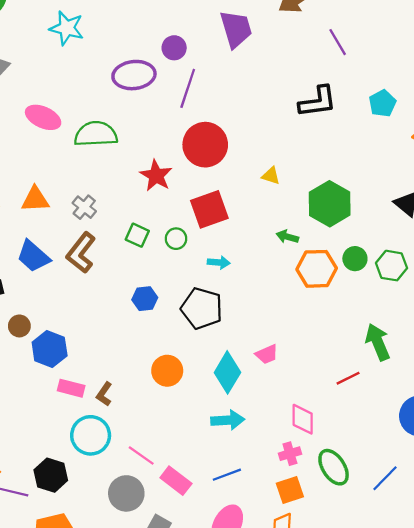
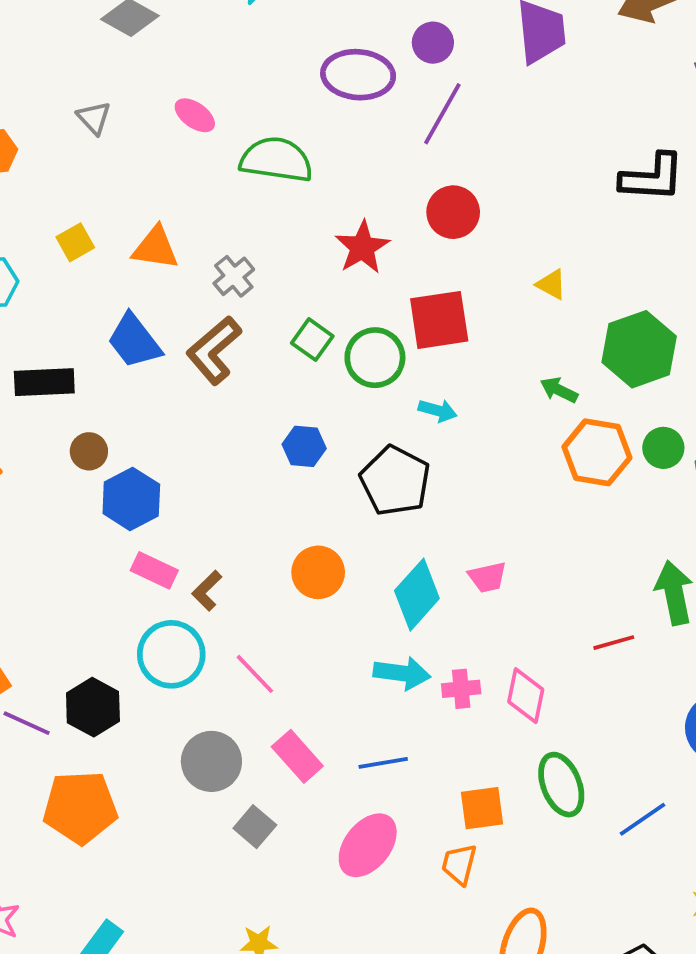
pink ellipse: (43, 117) -> (195, 115), size x0.7
red circle: (205, 145) -> (453, 212), size x0.7
green circle: (176, 239) -> (375, 358), size x1.6
pink cross: (290, 454) -> (461, 689), moved
pink line: (141, 456) -> (255, 674), moved

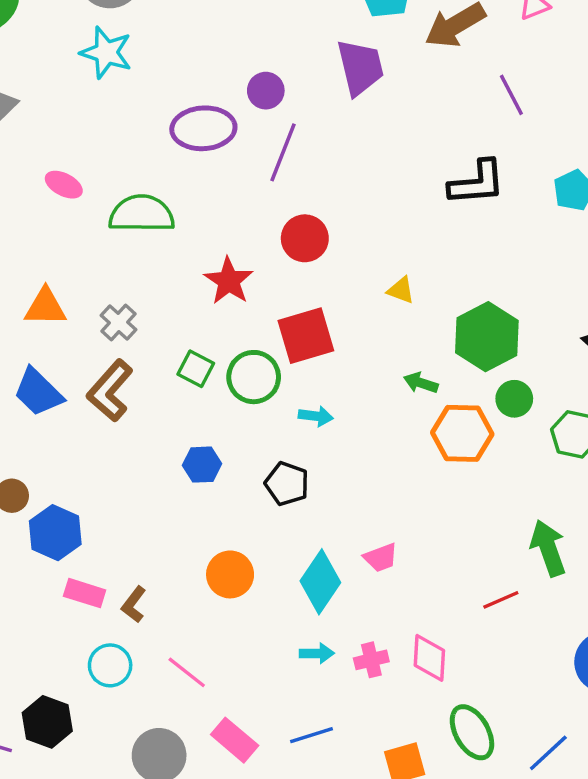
green circle: (663, 448) -> (514, 399), moved
black pentagon: (395, 481) -> (287, 484), size x0.7
cyan circle: (171, 654) -> (110, 665), size x0.7
cyan arrow: (402, 673) -> (317, 653), size x0.7

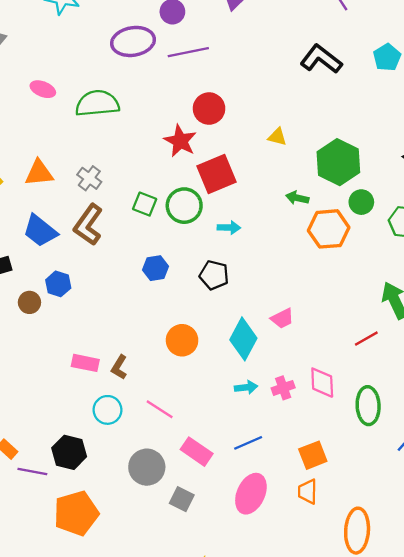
purple line: (283, 152) -> (188, 52), turned 63
black L-shape: (477, 183) -> (321, 59), turned -132
red star: (229, 281) -> (180, 141), moved
blue hexagon: (55, 533) -> (58, 284), moved, size x0.7
green ellipse: (472, 732) -> (368, 406), moved, turned 33

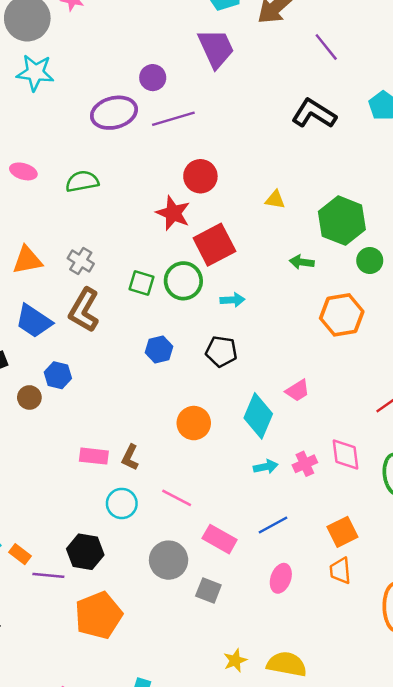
green semicircle: (97, 103) -> (82, 181), size x0.7
orange hexagon: (329, 229) -> (342, 315), moved
pink ellipse: (251, 494) -> (281, 578), size x0.7

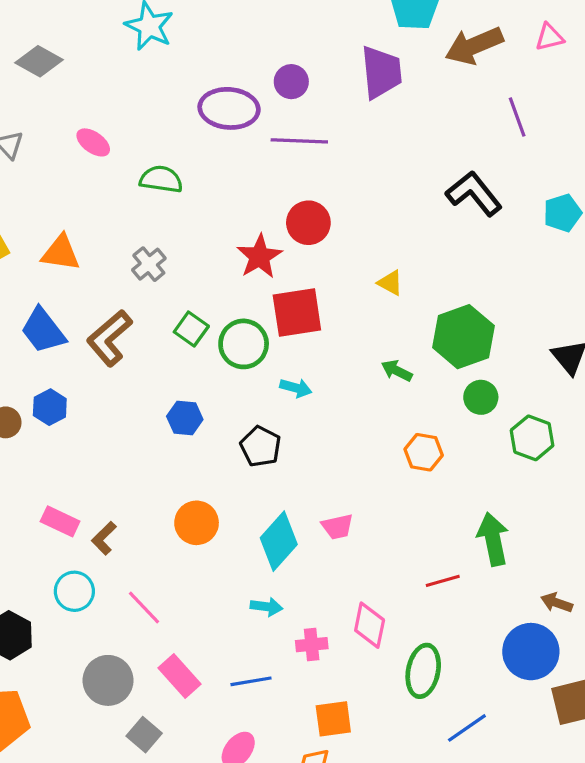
gray cross: (81, 261) -> (149, 264), moved
orange hexagon: (342, 315) -> (424, 452), size x0.7
pink cross: (305, 464) -> (312, 645), moved

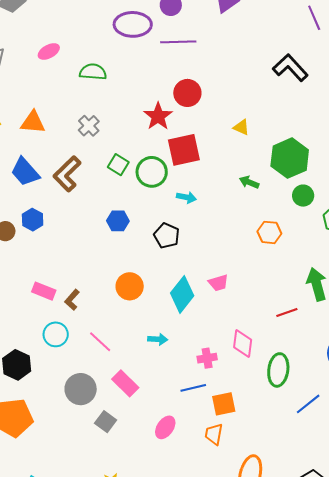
pink ellipse: (93, 142) -> (49, 51), turned -60
cyan arrow: (266, 607) -> (158, 339), moved
blue line: (251, 681) -> (193, 388), moved

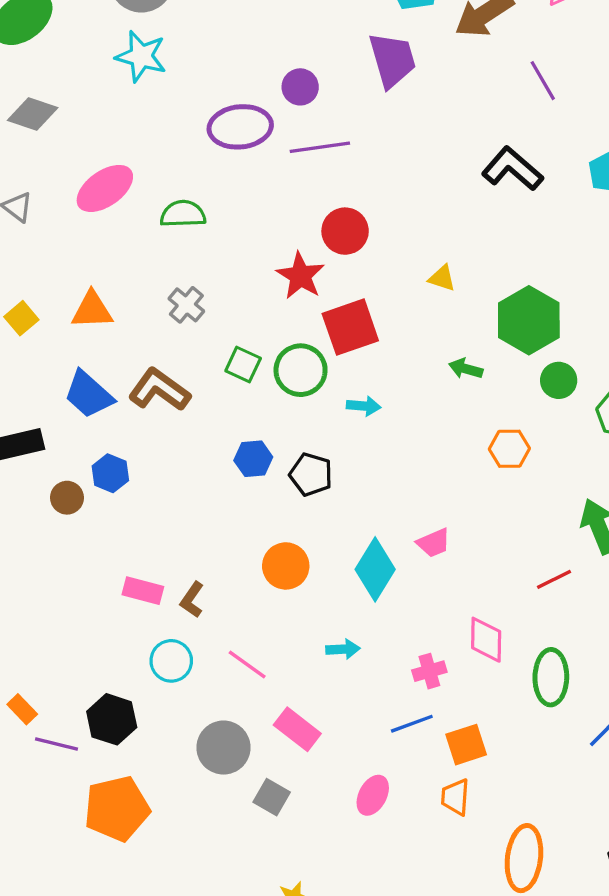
pink ellipse: (49, 51) -> (105, 188), size x1.6
brown L-shape: (67, 174) -> (159, 390), turned 87
black pentagon: (167, 236) -> (311, 474), moved

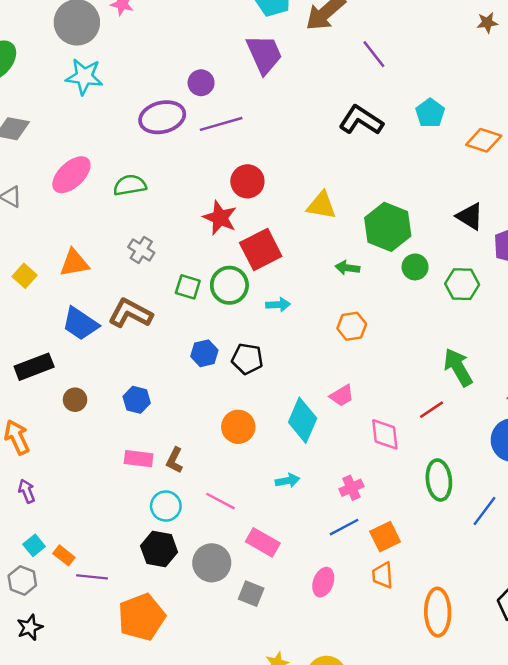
yellow triangle: (442, 278) -> (321, 205), size x1.5
orange hexagon: (509, 449) -> (352, 326), moved
blue hexagon: (110, 473) -> (137, 400), moved
pink diamond: (486, 640) -> (385, 434), moved
black hexagon: (112, 719) -> (159, 549), moved

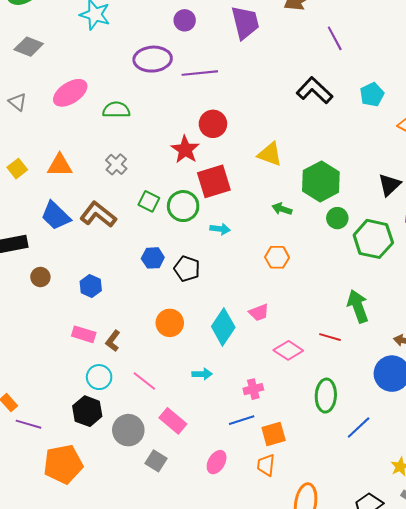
purple circle: (201, 83) -> (185, 20), moved
black triangle: (470, 216) -> (389, 185), turned 35
green hexagon: (462, 284) -> (373, 239), size x1.4
red line: (431, 410) -> (330, 337), turned 40
pink diamond: (385, 434) -> (288, 350), turned -60

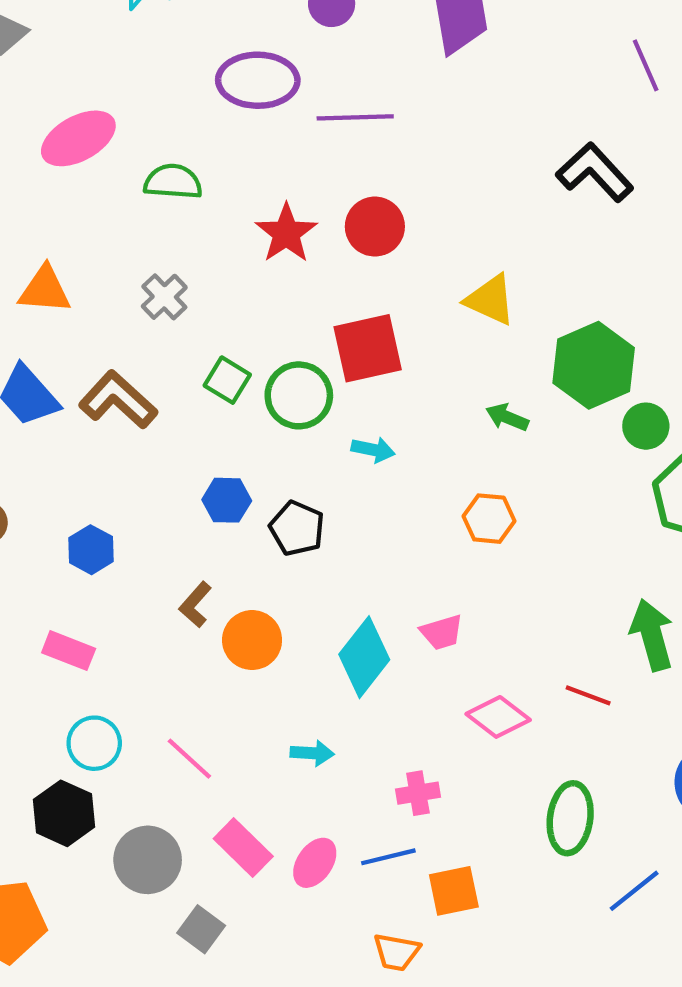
red star: (185, 150) -> (286, 233), moved
green circle: (337, 218) -> (646, 426), moved
brown L-shape: (113, 341) -> (195, 605), moved
pink ellipse: (217, 462) -> (315, 863), moved
orange trapezoid: (266, 465) -> (396, 952), moved, turned -90

